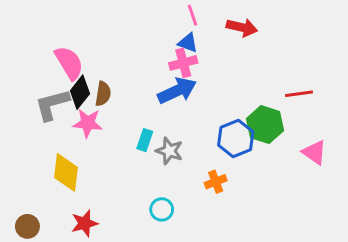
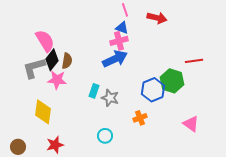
pink triangle: (314, 152) -> (191, 124), moved

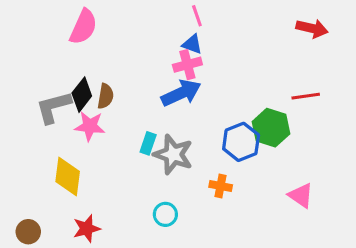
red arrow: (157, 18) -> (312, 28), moved
pink semicircle: (45, 41) -> (83, 27), moved, turned 55
gray star: (110, 98) -> (173, 154), size x1.4
orange cross: (140, 118) -> (221, 186), turned 32

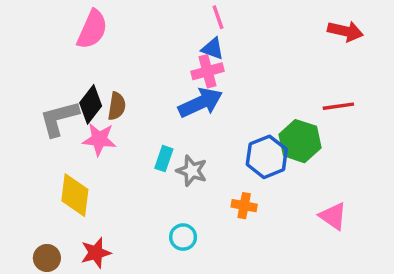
gray star: (173, 154) -> (192, 171), size x0.7
brown circle: (28, 232) -> (47, 258), moved

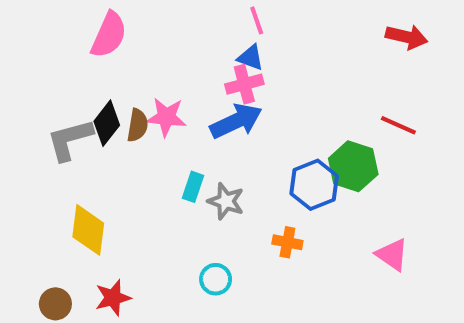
red line: (338, 106) -> (398, 125), turned 32
pink star: (99, 139) -> (166, 117), moved

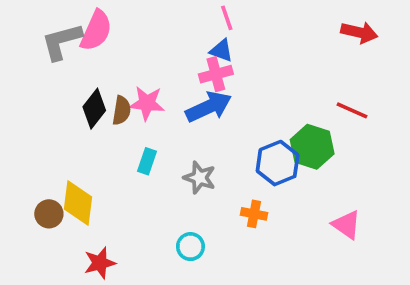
gray L-shape: (70, 140) -> (62, 41), moved
cyan rectangle: (193, 187) -> (147, 161), moved
brown circle: (55, 304) -> (49, 214), moved

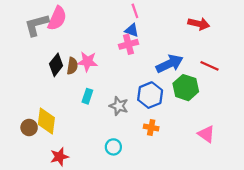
red arrow: (359, 32) -> (199, 24), moved
blue arrow: (209, 107) -> (170, 64), moved
blue hexagon: (278, 163) -> (150, 95), moved

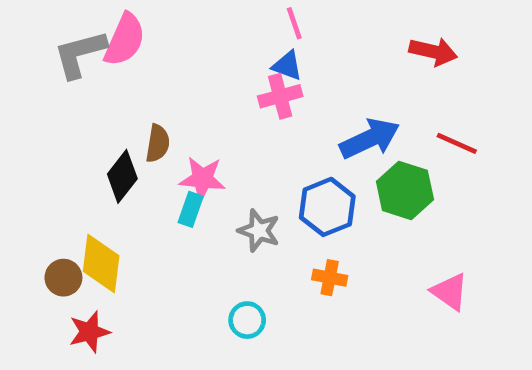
pink star: (87, 62) -> (202, 179), moved
black diamond: (56, 65) -> (122, 176), moved
red star: (59, 157) -> (89, 332), moved

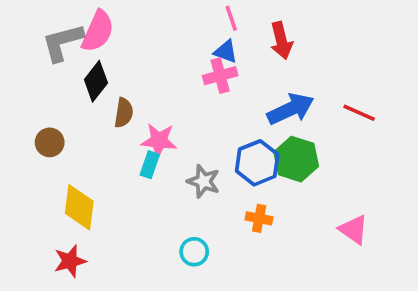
red arrow: (433, 52) -> (281, 40), moved, turned 63
black diamond: (122, 176) -> (96, 81), moved
green hexagon: (405, 190) -> (296, 159), moved
brown circle: (63, 278) -> (50, 142), moved

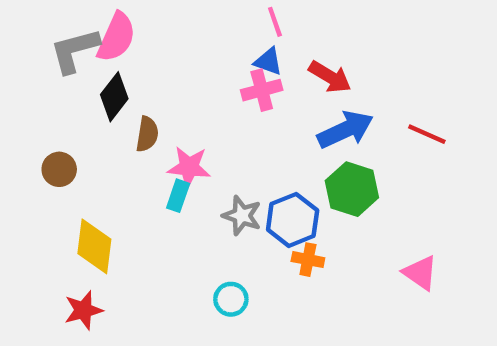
red arrow: (281, 40) -> (330, 77), moved, turned -45
blue hexagon: (257, 163) -> (293, 220), moved

